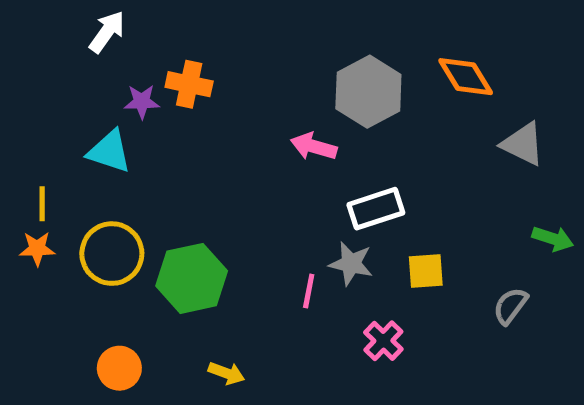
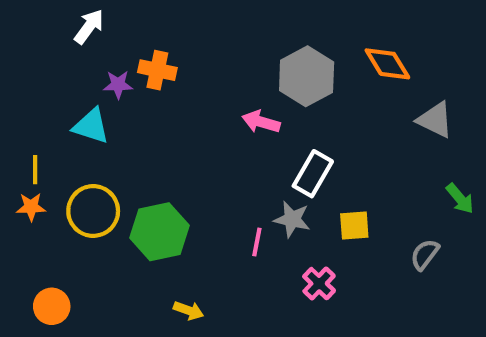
white rectangle: (376, 209) -> (313, 174), turned -42
green arrow: (553, 239) -> (460, 199), turned 32
orange circle: (119, 368) -> (52, 306), moved

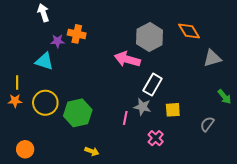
white arrow: (89, 27) -> (43, 13), turned -54
gray triangle: (435, 120) -> (212, 58), turned -42
pink arrow: (261, 122) -> (127, 59), size x1.4

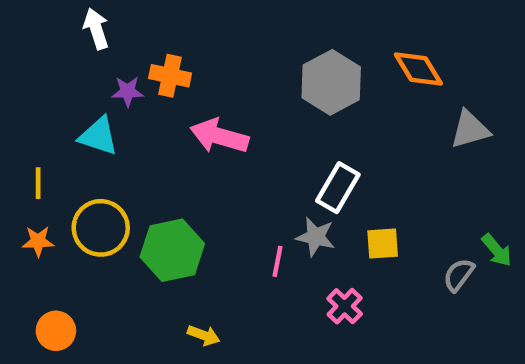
pink arrow: (127, 59) -> (219, 136), moved
green arrow: (224, 97) -> (497, 250), moved
orange star: (15, 101) -> (38, 241), moved

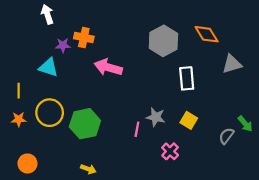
white rectangle: (338, 188) -> (187, 78), moved, turned -35
yellow square: (383, 244) -> (189, 120), turned 35
yellow arrow: (204, 335) -> (88, 169), moved

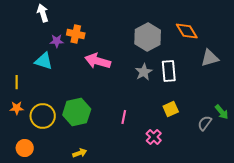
yellow circle: (50, 113) -> (43, 116), moved
gray star: (156, 117) -> (144, 72), moved, turned 30
yellow square: (189, 120) -> (171, 109), turned 35
yellow arrow: (88, 169) -> (80, 153), turned -40

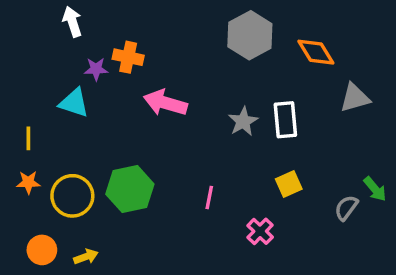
gray hexagon: (148, 37) -> (250, 35), moved
yellow arrow: (80, 153) -> (86, 257), moved

